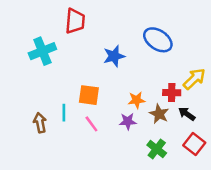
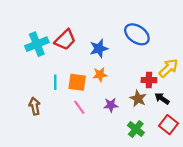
red trapezoid: (75, 21) -> (65, 40), moved, turned 40
orange star: (137, 100) -> (100, 75), moved
cyan line: (64, 113) -> (55, 82), moved

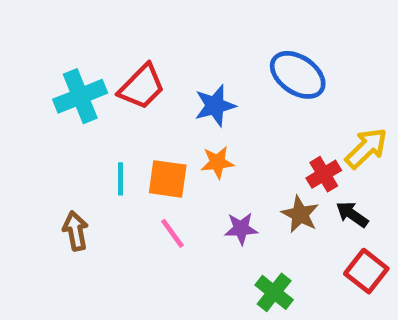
red cross: (149, 80) -> (324, 174), turned -32
green cross: (136, 129) -> (274, 292), moved

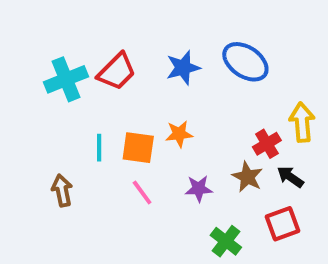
blue star: (215, 106) -> (183, 68), moved
yellow arrow: (366, 148) -> (302, 122), turned -51
red square: (366, 271) -> (283, 224), moved, turned 32

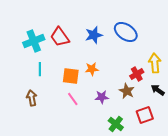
red trapezoid: (117, 72) -> (60, 37), turned 100
cyan line: (99, 148) -> (40, 69), moved
black arrow: (290, 177) -> (158, 90), moved

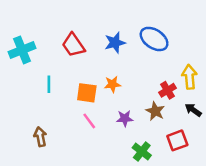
cyan cross: (34, 41) -> (22, 50), moved
brown arrow: (32, 98) -> (40, 137), moved

